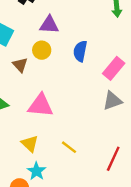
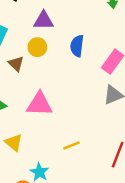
yellow triangle: (30, 144) -> (14, 143), moved
yellow line: (69, 147) -> (71, 145), turned -56

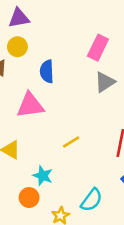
blue semicircle: (77, 46) -> (47, 71), moved

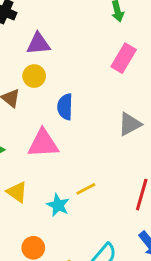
pink rectangle: (98, 48) -> (124, 58), moved
cyan star: (43, 176) -> (58, 205), moved

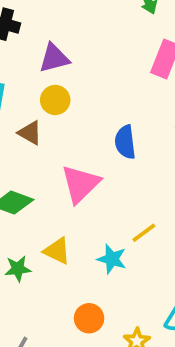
blue semicircle: (65, 107) -> (125, 142), moved
pink triangle: (43, 144) -> (80, 184), turned -32

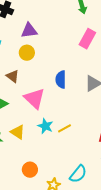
brown triangle: (30, 133) -> (13, 76), moved
pink triangle: (80, 184) -> (34, 98), turned -40
cyan star: (112, 259) -> (45, 126), moved

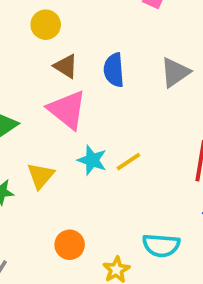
brown triangle: (13, 76) -> (66, 66), moved
yellow triangle: (18, 132) -> (41, 176), turned 42
cyan semicircle: (78, 174) -> (161, 245), turned 60

